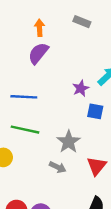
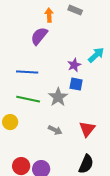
orange arrow: (40, 28) -> (49, 15), moved
blue square: (95, 111) -> (76, 84), moved
gray star: (69, 142) -> (58, 97), moved

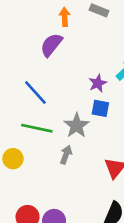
blue line: (27, 72) -> (35, 92), turned 45
gray arrow: (55, 130) -> (66, 155), moved, turned -96

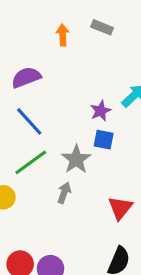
purple semicircle: (51, 45) -> (26, 77), moved, turned 30
green line: (37, 128) -> (31, 162), turned -48

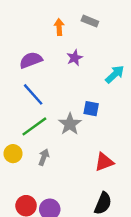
purple star: (101, 111) -> (75, 58), moved
gray arrow: (64, 193) -> (44, 157), moved
red triangle: (120, 208) -> (104, 162), turned 30

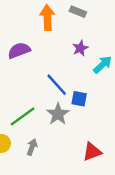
orange arrow: (59, 27) -> (47, 18), size x1.5
purple star: (75, 58) -> (80, 48), moved
blue line: (33, 94) -> (57, 85), moved

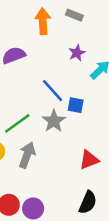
gray arrow: (32, 147) -> (27, 155), size x1.5

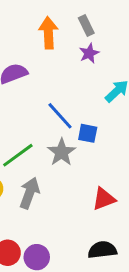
gray rectangle: (74, 15) -> (86, 26), turned 42
purple star: (77, 53) -> (89, 53), moved
black semicircle: (88, 202) -> (102, 250), turned -120

